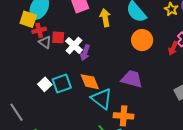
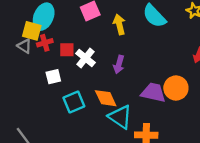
orange circle: (142, 40) -> (176, 88), moved
gray triangle: (45, 42) -> (24, 46), moved
purple arrow: (85, 53) -> (119, 64), moved
white square: (45, 84) -> (53, 77), moved, turned 32

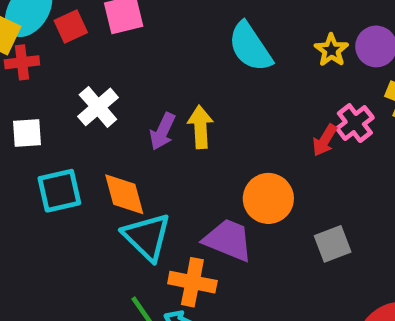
yellow arrow: (119, 24) -> (200, 127), moved
red square: (67, 50) -> (71, 27), moved, turned -35
purple trapezoid: (153, 93) -> (228, 240), moved

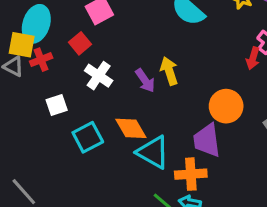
red square: (71, 27) -> (80, 43), moved
purple arrow: (162, 131) -> (145, 81), turned -45
purple trapezoid: (228, 240) -> (207, 140), turned -105

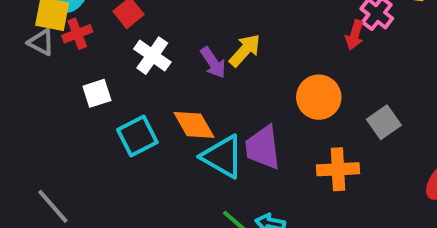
yellow arrow: (169, 71) -> (245, 50), turned 60
purple trapezoid: (207, 140) -> (263, 147), moved
orange cross: (191, 174) -> (338, 169), moved

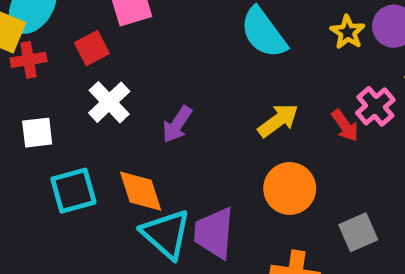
red arrow: (355, 35) -> (345, 126), turned -64
yellow arrow: (245, 50) -> (278, 120), moved
purple arrow: (213, 63) -> (177, 124), turned 56

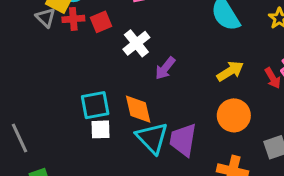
red square: (92, 48) -> (101, 22), moved
white cross: (109, 102) -> (136, 43), moved
white square: (37, 133) -> (100, 129), moved

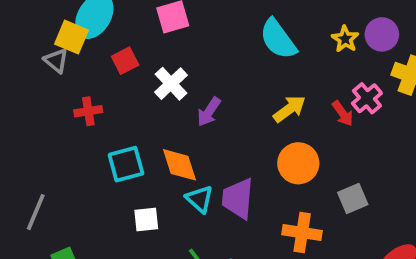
red cross: (73, 19) -> (88, 111), moved
white square: (100, 129) -> (146, 219), moved
gray line: (20, 138) -> (36, 212), turned 52
cyan triangle: (152, 138) -> (200, 199), size x0.7

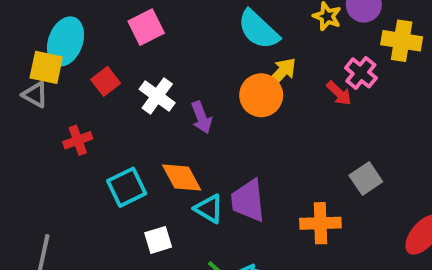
yellow arrow: (289, 109) -> (281, 73), moved
purple arrow: (209, 112) -> (201, 117), turned -44
orange circle: (298, 163) -> (261, 95), moved

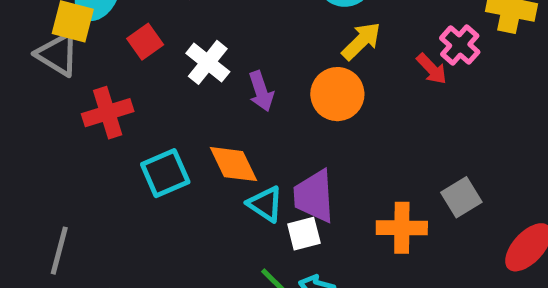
gray triangle: (35, 95) -> (57, 54), size x1.4
orange circle: (261, 95) -> (337, 94), moved
red cross: (78, 140) -> (108, 113), size x1.4
gray square: (366, 178) -> (461, 197), moved
white square: (158, 240) -> (304, 234), moved

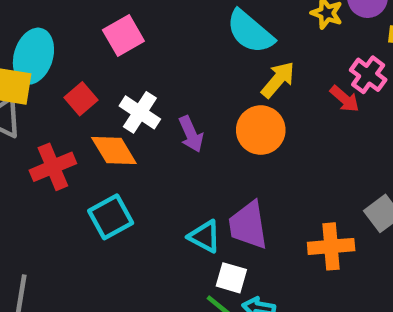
orange diamond: (233, 164) -> (114, 151), moved
white square: (304, 234) -> (231, 278), moved, turned 36

